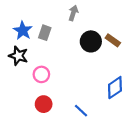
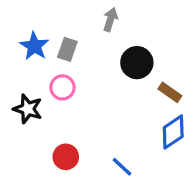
brown rectangle: (113, 40) -> (170, 92), moved
black star: (18, 56) -> (28, 109), moved
pink circle: (41, 74) -> (62, 87), moved

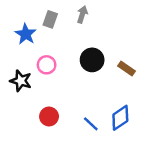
gray rectangle: (67, 49) -> (50, 19), moved
black circle: (137, 63) -> (92, 60), moved
blue diamond: (173, 132) -> (120, 118), moved

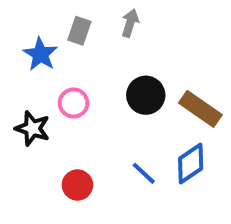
brown rectangle: (126, 69) -> (200, 109), size x1.5
blue diamond: (120, 118) -> (191, 164), moved
blue line: (91, 124) -> (144, 173), moved

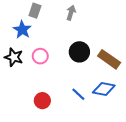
gray rectangle: (79, 31) -> (35, 11), moved
black star: (33, 128) -> (14, 57), moved
blue diamond: (191, 164) -> (104, 89), turned 45

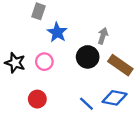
gray arrow: (71, 13) -> (103, 36), moved
blue star: (22, 30) -> (57, 32), moved
red circle: (42, 101) -> (37, 99), moved

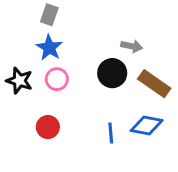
blue star: (57, 32) -> (49, 48), moved
gray arrow: (103, 36) -> (132, 46), turned 84
blue line: (86, 104) -> (111, 133), turned 42

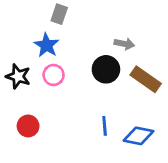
gray rectangle: (49, 15) -> (59, 14), moved
blue diamond: (147, 126) -> (139, 136), moved
red circle: (48, 127) -> (28, 126), moved

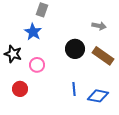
gray arrow: (124, 44) -> (99, 26), moved
pink circle: (54, 75) -> (37, 65), moved

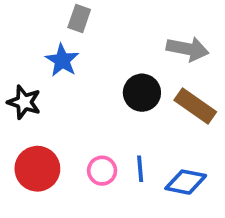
gray arrow: (99, 26) -> (188, 49), size x1.5
pink circle: (37, 65) -> (102, 171), moved
red circle: (20, 89) -> (37, 169), size x1.5

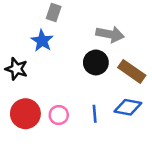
gray arrow: (188, 49) -> (110, 34), moved
pink circle: (102, 171) -> (59, 115), moved
blue diamond: (186, 182) -> (128, 107), moved

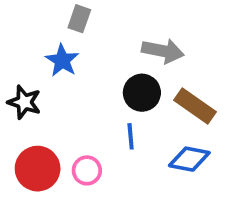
blue line: (95, 114) -> (131, 136), moved

